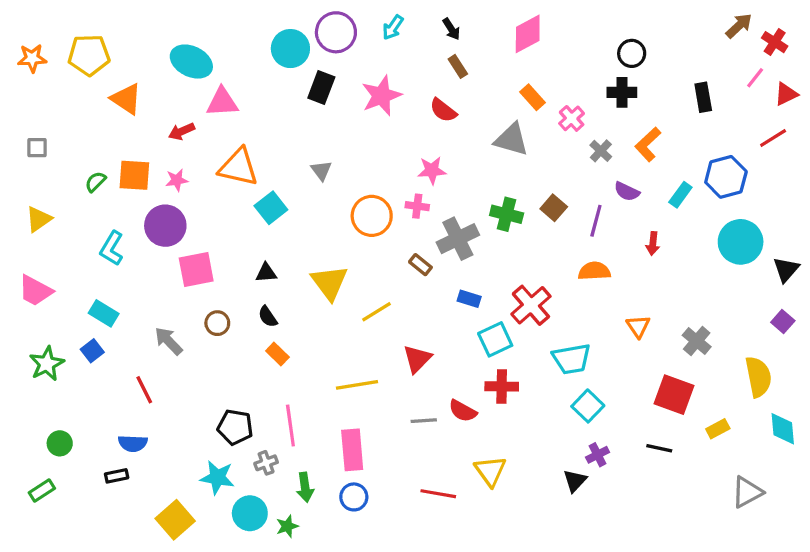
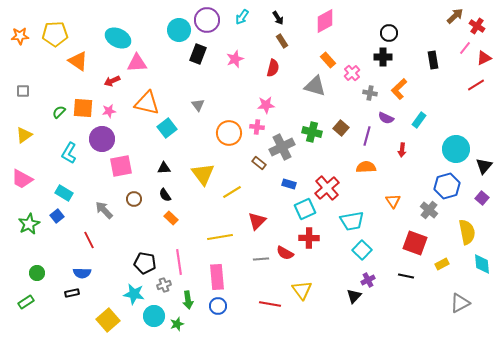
pink star: (381, 96) -> (235, 59), size x0.7
red semicircle: (443, 110) -> (273, 68), turned -114
gray cross: (601, 151) -> (370, 93), turned -32
blue hexagon: (726, 177) -> (447, 186), moved

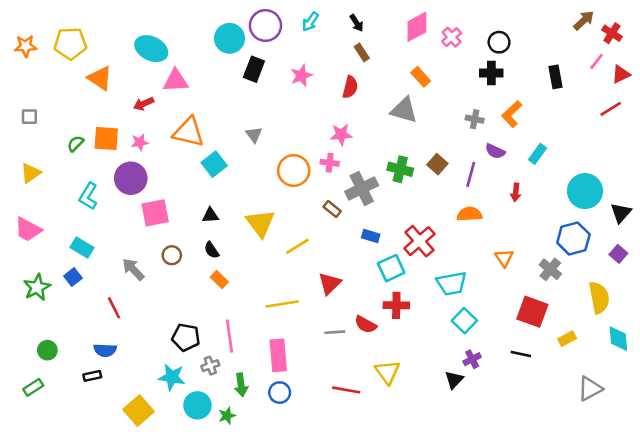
pink cross: (352, 73) -> (452, 37), moved

